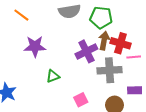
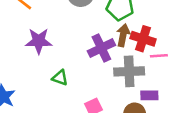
green triangle: (53, 76) -> (60, 78), turned 40
purple rectangle: (135, 90) -> (149, 95), moved

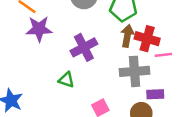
purple star: (39, 41) -> (39, 29), moved
purple cross: (101, 48) -> (84, 47), moved

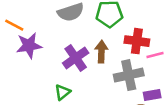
brown arrow: (127, 36) -> (101, 52), moved
green triangle: (66, 80) -> (62, 92), turned -49

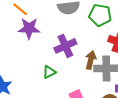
brown arrow: (101, 52) -> (91, 60), moved

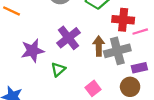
purple star: (29, 28) -> (33, 51), moved

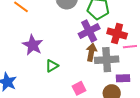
purple cross: (68, 38) -> (89, 31), moved
purple star: (33, 51) -> (33, 45), turned 30

